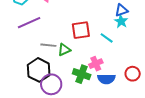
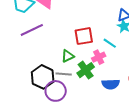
gray line: (48, 45) -> (64, 74), moved
pink cross: (96, 64) -> (99, 57), moved
green cross: (82, 74) -> (86, 70), moved, turned 36

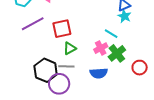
red square: (84, 36) -> (62, 29), moved
green cross: (86, 70) -> (117, 53), moved
blue semicircle: (111, 84) -> (99, 73), moved

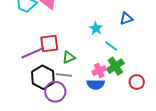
cyan star: (124, 16) -> (96, 28), moved
purple line: (33, 24) -> (33, 53), moved
red square: (62, 29) -> (49, 43), moved
pink cross: (101, 48) -> (99, 71), moved

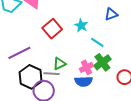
red square: (49, 43) -> (52, 29), moved, turned -30
green triangle: (69, 57) -> (59, 64), moved

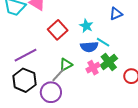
gray line: (52, 74) -> (58, 75), turned -49
black hexagon: (31, 77) -> (24, 80), moved
blue semicircle: (84, 81) -> (89, 47), moved

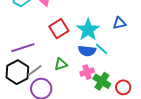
cyan star: (86, 26) -> (88, 30), size x1.6
green cross: (109, 62) -> (102, 81), moved, turned -30
gray line: (58, 75) -> (35, 71), moved

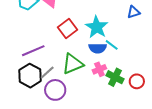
blue triangle: (119, 23) -> (134, 12), moved
green triangle: (61, 64) -> (73, 64), size x1.6

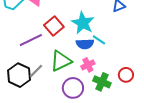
purple line: (33, 51) -> (31, 40), moved
green cross: (115, 77) -> (102, 82), moved
purple circle: (55, 90) -> (73, 88), moved

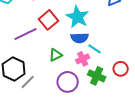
cyan line: (99, 40) -> (95, 49), moved
green triangle: (61, 61) -> (56, 55), size x0.6
gray line: (36, 71) -> (28, 82), moved

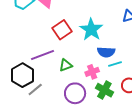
purple line: (26, 34) -> (43, 55), moved
blue semicircle: (80, 38) -> (106, 52), moved
cyan line: (95, 49) -> (115, 64), moved, turned -56

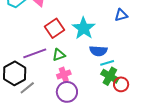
green triangle: (66, 65) -> (59, 55), moved
pink cross: (92, 72) -> (64, 74), moved
green cross: (104, 90) -> (110, 76), moved

